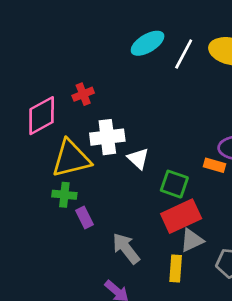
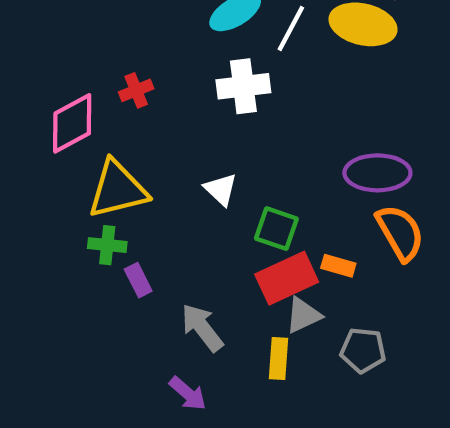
white cross: (107, 137) -> (243, 86), moved
orange rectangle: (215, 165) -> (338, 266), moved

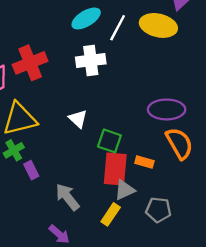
red cross: (136, 90) -> (30, 63), size x1.8
green cross: (107, 245) -> (14, 150), turned -36
red rectangle: (287, 278) -> (115, 169), turned -60
yellow rectangle: (278, 359) -> (111, 214), turned 30

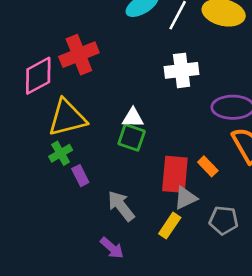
white cross: (91, 60) -> (182, 70), moved
white triangle: (78, 119) -> (133, 118), turned -42
green square: (109, 141) -> (132, 137), moved
orange rectangle: (144, 162) -> (208, 166), turned 30

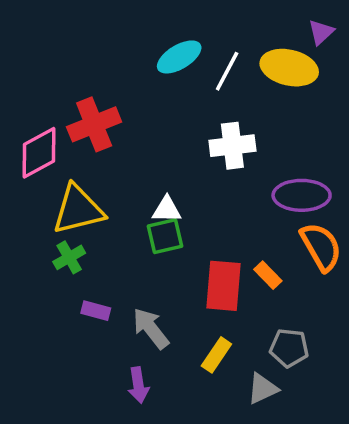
green square: (132, 137) -> (165, 236), turned -32
purple rectangle: (80, 176) -> (96, 311), moved, turned -48
gray triangle: (185, 198) -> (263, 389), moved
purple arrow: (112, 248) -> (138, 385), turned 40

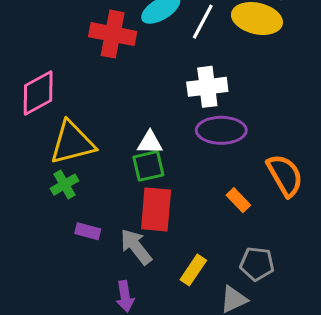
red cross: (94, 124) -> (113, 34), moved, turned 33
purple ellipse: (302, 195) -> (221, 130), moved
red rectangle: (224, 286) -> (156, 209), moved

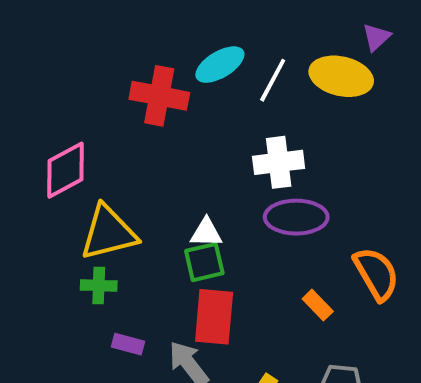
green cross: (64, 185) -> (99, 286), turned 32

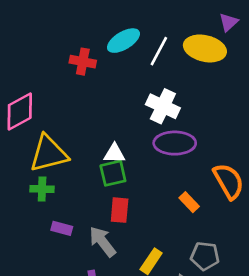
red cross: (159, 96) -> (83, 62), size x0.7
white cross: (279, 162) -> (163, 106), turned 32
red rectangle: (214, 317) -> (120, 210), size x0.7

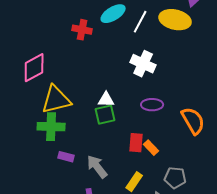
purple ellipse: (175, 143) -> (152, 105), moved, size x0.7
green cross: (42, 189) -> (51, 127), size x1.5
orange rectangle: (189, 202) -> (151, 148), moved
red rectangle: (120, 210) -> (136, 143), moved

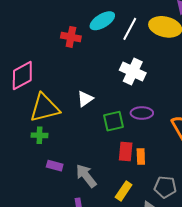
white triangle: (106, 100) -> (85, 99), moved, turned -36
green square: (105, 115) -> (113, 121), moved
green cross: (51, 127) -> (40, 135), size x0.6
orange rectangle: (151, 148) -> (141, 157), turned 42

